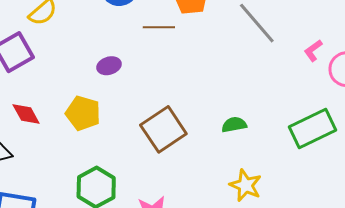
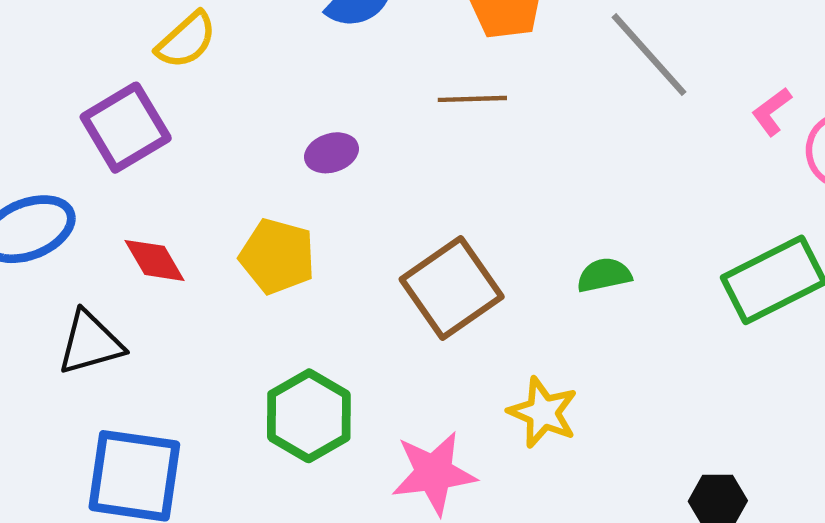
brown line: (159, 27) -> (472, 99), moved
yellow star: (245, 185) -> (543, 412), moved

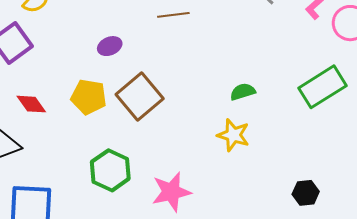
brown square: (452, 288) -> (140, 97), moved
yellow star: (543, 412) -> (233, 135), moved

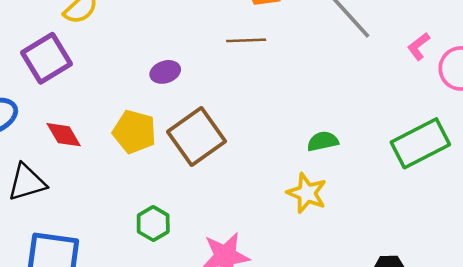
green hexagon: (110, 170) -> (153, 224), size x0.7

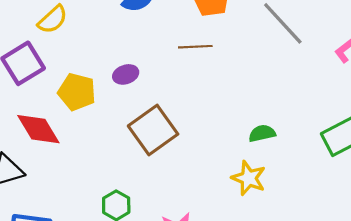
yellow pentagon: (134, 132) -> (77, 92), moved
red diamond: (64, 135) -> (38, 129), size x1.4

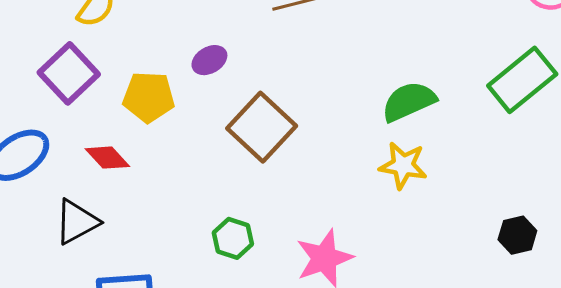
red diamond: (38, 129) -> (107, 158), size x0.7
green semicircle: (262, 133) -> (409, 102), size x1.5

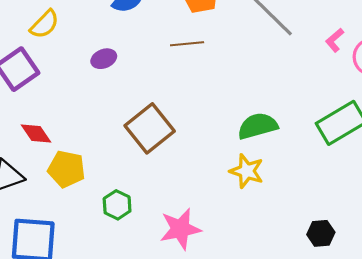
purple ellipse: (209, 60) -> (104, 59), moved
yellow pentagon: (149, 97) -> (66, 169), moved

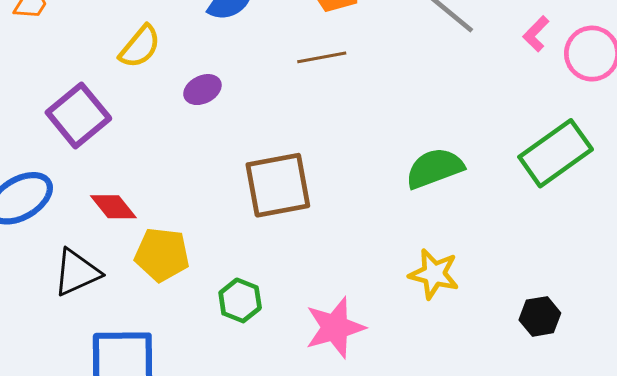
yellow semicircle: (44, 24) -> (140, 47), moved
brown square: (150, 128) -> (278, 185), turned 33
yellow star: (247, 171) -> (434, 274), moved

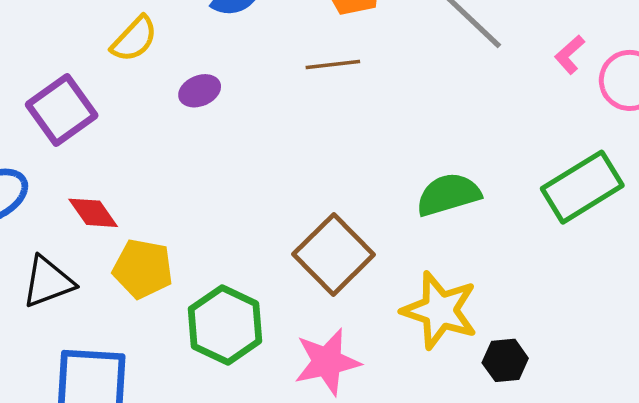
brown square: (278, 185) -> (334, 254), moved, turned -38
yellow star: (434, 274) -> (440, 310), size x1.4
green hexagon: (240, 300) -> (225, 325), size x1.6
black hexagon: (540, 316) -> (505, 360), moved

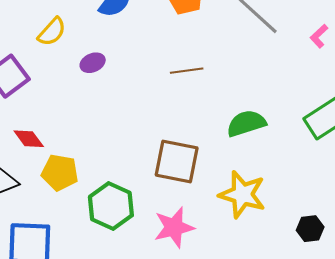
brown line: (333, 64) -> (187, 71), moved
brown square: (334, 254) -> (177, 161), turned -33
black hexagon: (505, 360) -> (310, 229), moved

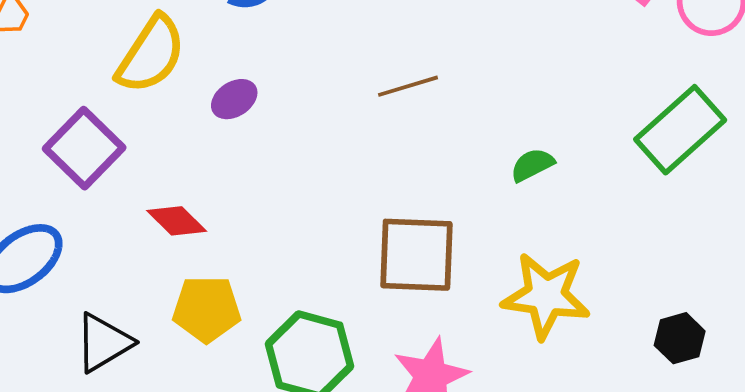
yellow semicircle: (52, 32) -> (151, 54), size x1.4
green semicircle: (246, 123) -> (532, 165), size x0.6
red diamond: (29, 139) -> (177, 221), moved

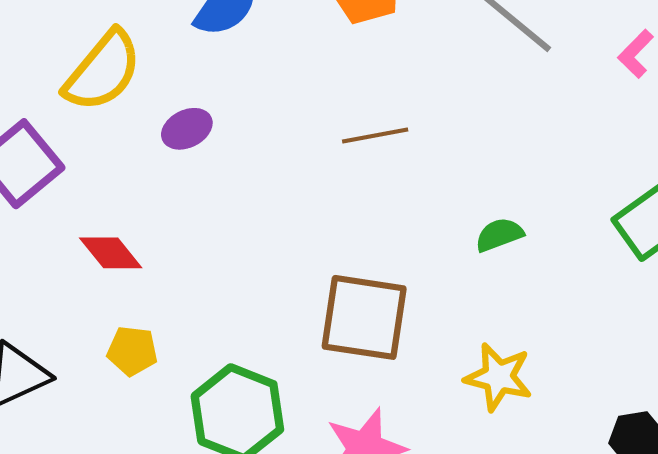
yellow star: (546, 296) -> (498, 377), size x0.7
yellow pentagon: (207, 309) -> (132, 351), size x0.7

